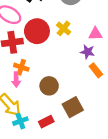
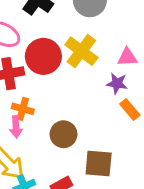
yellow cross: (64, 28) -> (81, 51), size x1.5
brown square: (73, 107) -> (99, 163), turned 36

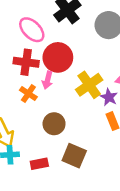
yellow cross: (81, 51) -> (89, 85), moved
pink arrow: (16, 127) -> (47, 80), moved

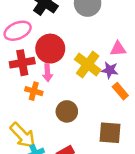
pink ellipse: (32, 30) -> (18, 31), turned -50
brown square: (74, 156) -> (110, 133), moved

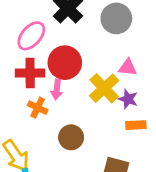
pink ellipse: (18, 31) -> (31, 36), turned -35
pink triangle: (118, 49) -> (128, 67), moved
orange rectangle: (120, 91) -> (136, 125), turned -63

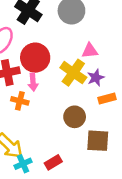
purple star: (128, 99) -> (96, 78), turned -30
brown circle: (71, 137) -> (75, 117), moved

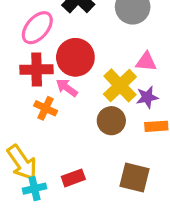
pink arrow: (33, 82) -> (67, 88), turned 120
brown circle: (75, 117) -> (111, 121), moved
red rectangle: (53, 162) -> (73, 178), moved

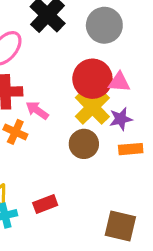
red circle: (75, 57) -> (92, 79), moved
brown square: (134, 177) -> (120, 226), moved

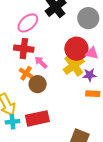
brown circle: (84, 144) -> (38, 84), moved
red rectangle: (45, 204) -> (37, 118), size x1.6

